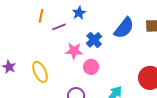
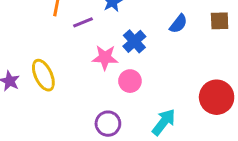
blue semicircle: (124, 28) -> (178, 24), size x0.6
yellow ellipse: (40, 72) -> (43, 75), moved

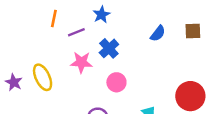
blue cross: (134, 41) -> (109, 48), moved
pink star: (105, 58) -> (81, 62), moved

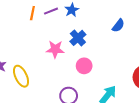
purple line: (76, 32) -> (51, 11), moved
yellow ellipse: (43, 77) -> (21, 76), moved

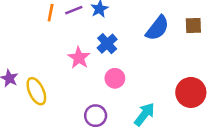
blue semicircle: (118, 26) -> (157, 28), size x1.5
pink star: (55, 49) -> (79, 58), turned 30

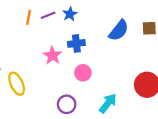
blue cross: (107, 44) -> (76, 43), turned 35

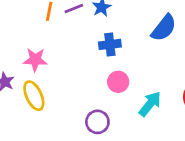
pink star: (52, 55) -> (35, 60), moved, turned -30
cyan arrow: (108, 103) -> (150, 104), moved

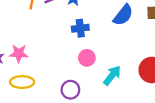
pink star: (35, 60) -> (19, 53), moved
yellow ellipse: (34, 96) -> (22, 82), moved, turned -65

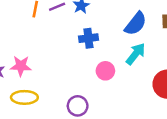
pink circle: (87, 58) -> (105, 71), moved
cyan arrow: (112, 75) -> (136, 54), moved

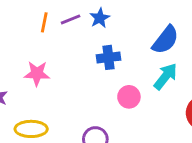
pink star: (21, 66) -> (37, 73), moved

